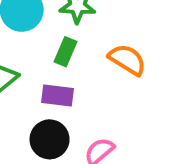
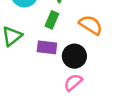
black circle: (50, 139) -> (74, 56), moved

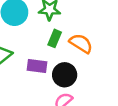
green rectangle: (52, 20) -> (55, 38), moved

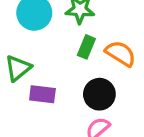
purple rectangle: (37, 66) -> (42, 94), moved

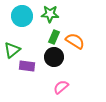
black circle: (99, 94) -> (54, 57), moved

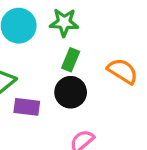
orange semicircle: (75, 41) -> (123, 71), moved

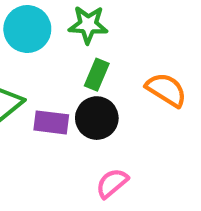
purple rectangle: (27, 107) -> (51, 122), moved

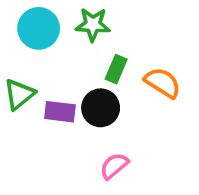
green rectangle: (97, 75) -> (116, 69), moved

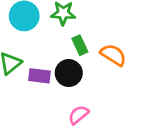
green rectangle: (116, 69) -> (80, 45), turned -48

